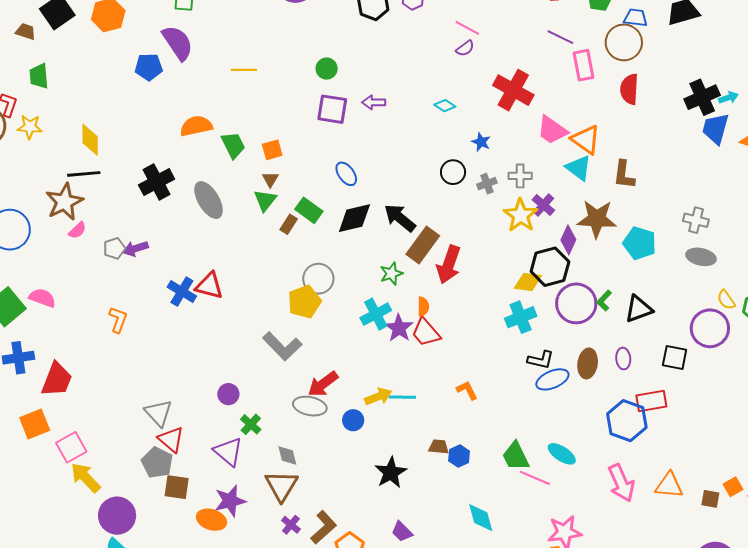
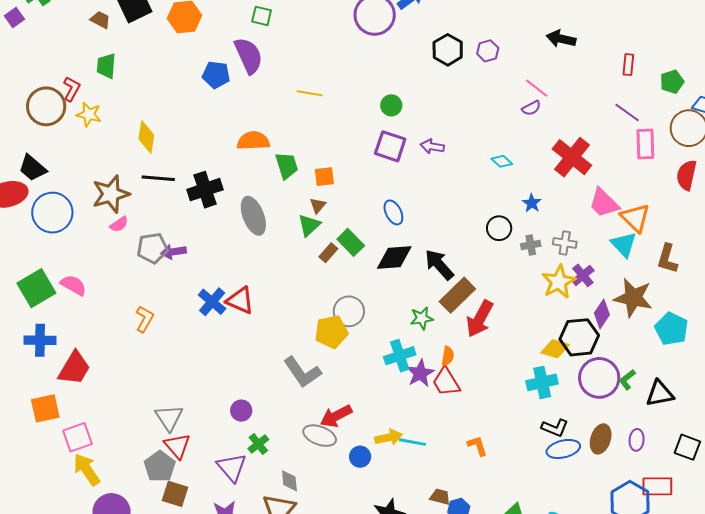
black line: (84, 174) -> (158, 178), moved
gray pentagon: (114, 248) -> (152, 248), size x1.4

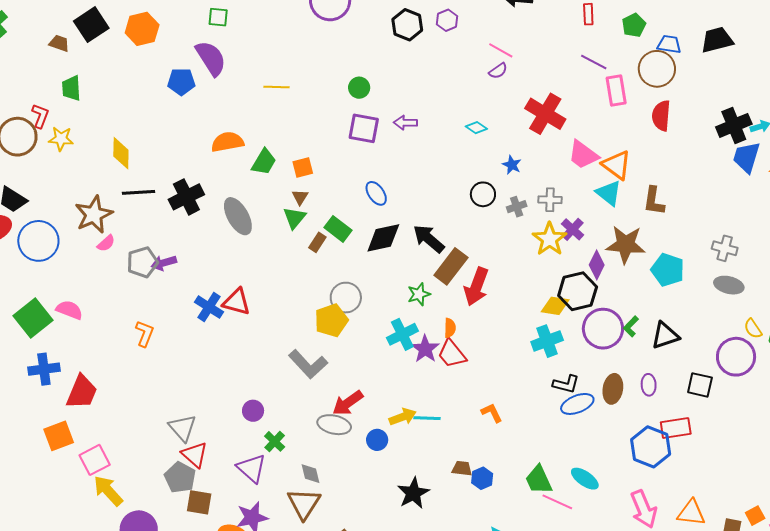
green trapezoid: (287, 166) -> (264, 162), turned 56

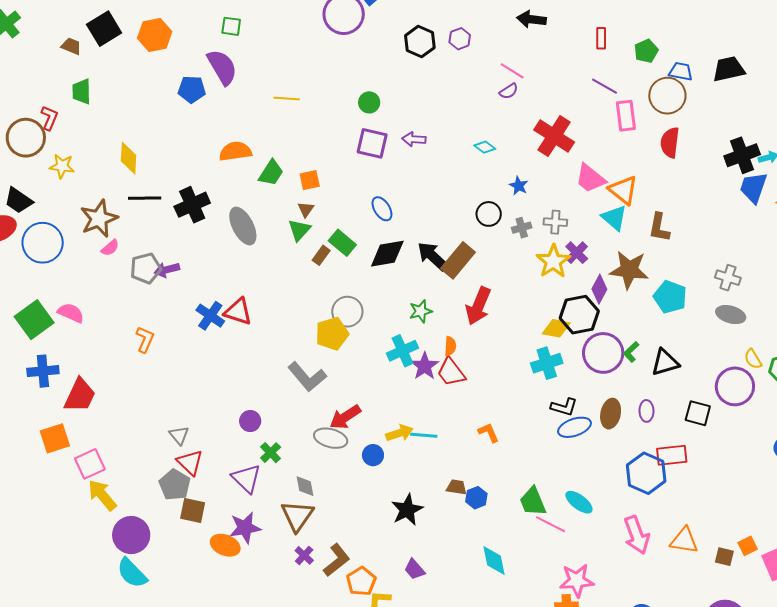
yellow star: (61, 139) -> (62, 166), moved
brown rectangle: (451, 266) -> (458, 260), moved
gray triangle: (182, 428) -> (179, 435), size x0.7

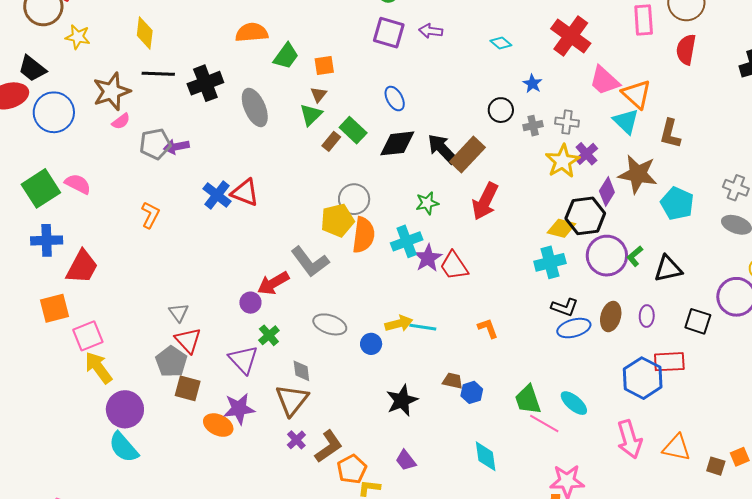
orange semicircle: (450, 346) -> (364, 235), moved, size x1.8
red arrow: (345, 417) -> (273, 283), moved

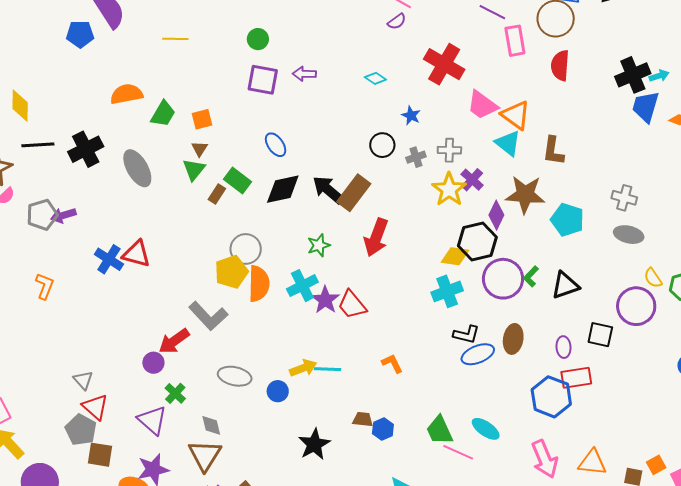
purple ellipse: (647, 316) -> (564, 347), moved

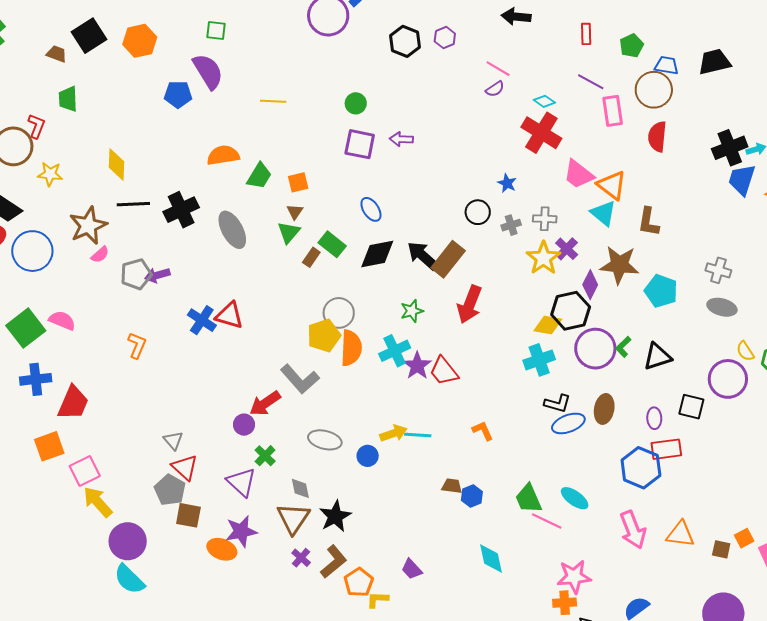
cyan diamond: (375, 78) -> (544, 101), moved
black star: (314, 444) -> (335, 516), moved

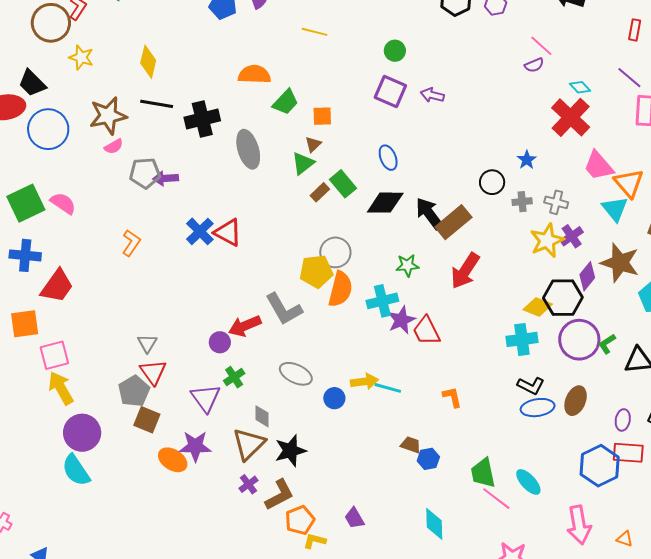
orange triangle: (681, 534) -> (625, 539), size x0.6

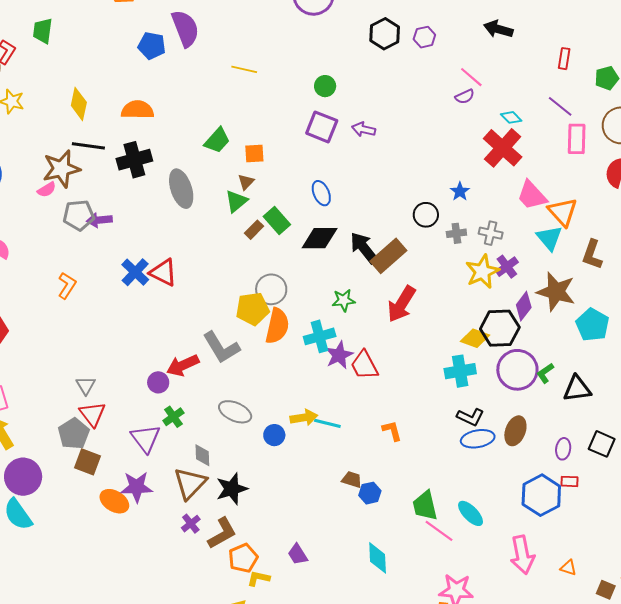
orange semicircle: (254, 74) -> (137, 110), moved
brown star: (108, 116) -> (61, 169), moved
red rectangle: (628, 453) -> (569, 481), size x0.6

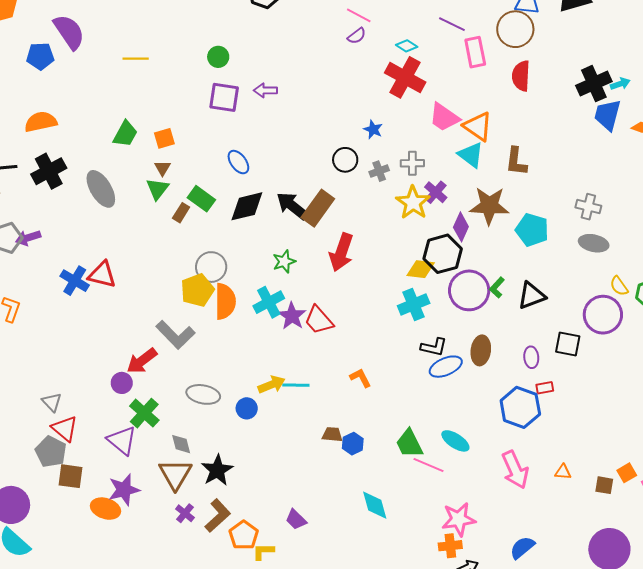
green cross: (173, 417) -> (144, 413), size x1.4

